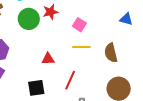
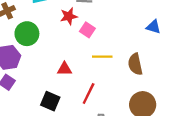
green circle: (29, 19) -> (27, 34), moved
pink square: (79, 25) -> (87, 30), moved
black square: (36, 88) -> (50, 101), turned 30

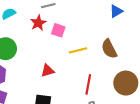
blue triangle: (153, 27) -> (116, 11), turned -32
red line: (89, 93) -> (88, 84), moved

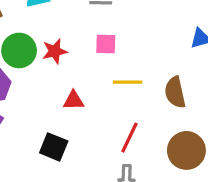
red star: (38, 23) -> (55, 51), moved
pink square: (58, 30) -> (106, 44), turned -32

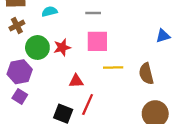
pink square: (106, 44) -> (97, 41), size x1.5
red line: (129, 138) -> (88, 105), moved

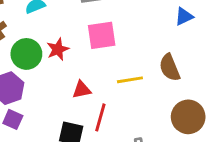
yellow line: (113, 67) -> (130, 80), moved

